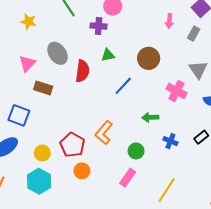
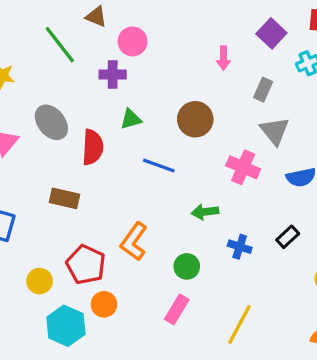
gray rectangle: (194, 34) -> (263, 90), moved
blue line: (123, 86) -> (159, 165), turned 72
brown rectangle: (43, 88) -> (64, 198), moved
cyan hexagon: (39, 181) -> (66, 326), moved

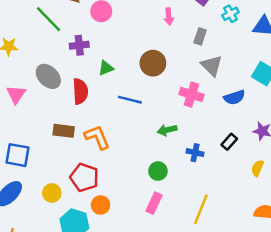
purple cross: (113, 74) -> (79, 45), moved
orange L-shape: (134, 242) -> (97, 137), moved, turned 128

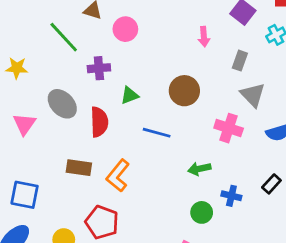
orange L-shape: (97, 137) -> (118, 176), turned -120
green circle: (158, 171) -> (202, 212), moved

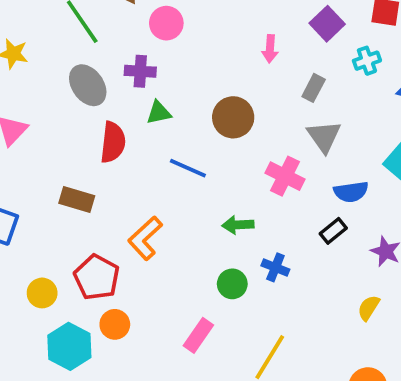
purple cross: (99, 68) -> (140, 71), moved
gray ellipse: (62, 104) -> (88, 85), moved
orange L-shape: (118, 176) -> (145, 238), moved
black rectangle: (271, 184) -> (333, 231), moved

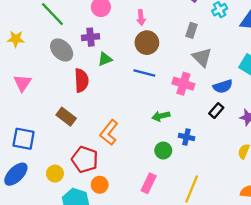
pink arrow: (270, 49) -> (141, 18), moved
brown circle: (233, 117) -> (147, 43), moved
blue line: (188, 168) -> (144, 73), moved
brown rectangle: (77, 199) -> (66, 117), turned 30

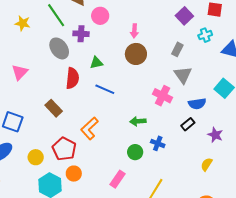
purple cross: (90, 37) -> (81, 34), moved
yellow star: (16, 39) -> (23, 23), moved
blue line: (144, 73) -> (105, 89), moved

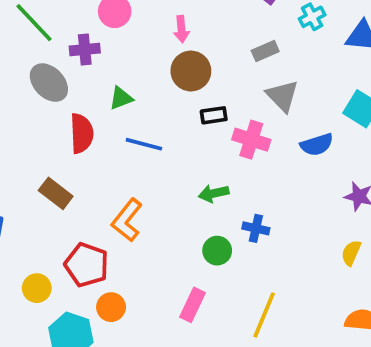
gray rectangle: (177, 49) -> (265, 51), turned 48
black rectangle: (188, 124) -> (214, 115), moved, turned 40

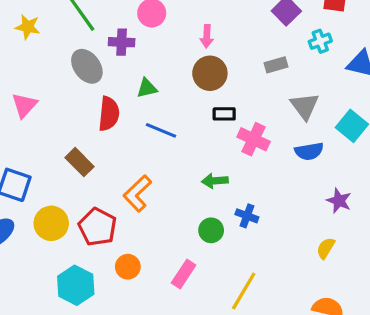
gray triangle: (282, 96) -> (305, 106), moved
yellow circle: (37, 288) -> (51, 223), moved, size x1.4
orange circle: (111, 307) -> (128, 267), moved

